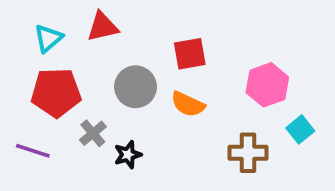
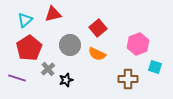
red square: (190, 54) -> (98, 28), turned -30
red pentagon: (56, 93) -> (29, 48), turned -30
cyan square: (300, 129) -> (155, 67), turned -32

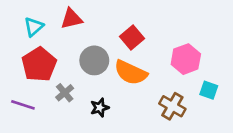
orange semicircle: (97, 54) -> (131, 73), size x1.4
brown cross: (128, 79) -> (172, 106), turned 30
black star: (66, 80) -> (100, 108), moved

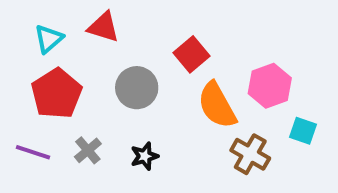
red triangle: (71, 19) -> (103, 27), turned 30
orange semicircle: (131, 73) -> (217, 105), moved, turned 36
gray cross: (65, 93) -> (88, 150), moved

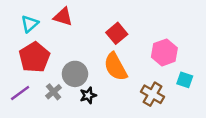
gray circle: (137, 88) -> (75, 74), moved
orange semicircle: (217, 105) -> (116, 67), moved
purple line: (33, 152) -> (20, 93), turned -54

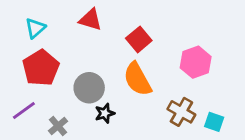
red triangle: (63, 17) -> (91, 20), moved
cyan square: (185, 80) -> (214, 122), moved
gray cross: (54, 92) -> (58, 126), moved

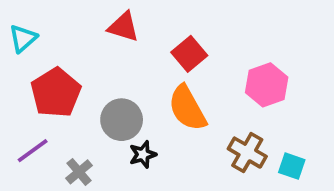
cyan triangle: (35, 28) -> (23, 38), moved

